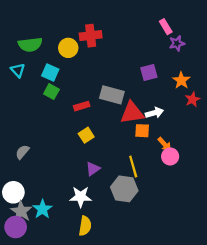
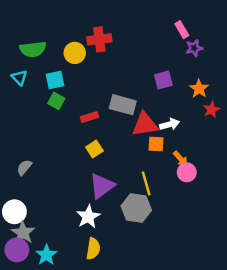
cyan square: (50, 72) -> (55, 80), turned -36
purple triangle: (93, 169) -> (102, 186), size x1.6
white star: (81, 197) -> (88, 217), turned -30
cyan star: (42, 209) -> (46, 255), moved

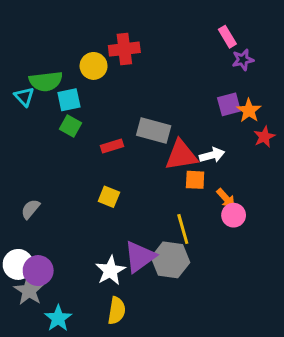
green semicircle: (33, 49) -> (46, 81), moved
purple square: (163, 80) -> (229, 104), moved
yellow square: (94, 149) -> (109, 197), moved, turned -35
purple triangle: (102, 186) -> (140, 257), moved
purple circle: (17, 250) -> (38, 271), moved

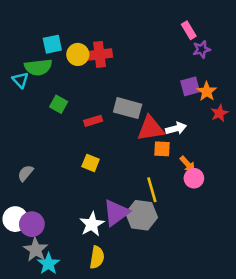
red cross: (124, 49) -> (99, 54), moved
cyan square: (69, 100) -> (52, 44), moved
gray star: (29, 291) -> (36, 250), moved

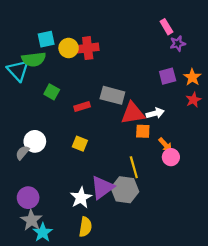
cyan triangle: (20, 80) -> (18, 71), size x1.5
orange star: (207, 91) -> (192, 77), moved
white circle: (15, 219) -> (35, 141), moved

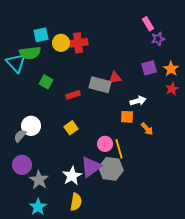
red triangle: (133, 113) -> (115, 78), moved, size x0.6
yellow square: (80, 144) -> (71, 128), turned 32
pink circle: (171, 157) -> (105, 144), moved
purple circle: (28, 198) -> (22, 165), moved
gray star: (31, 220) -> (39, 180), moved

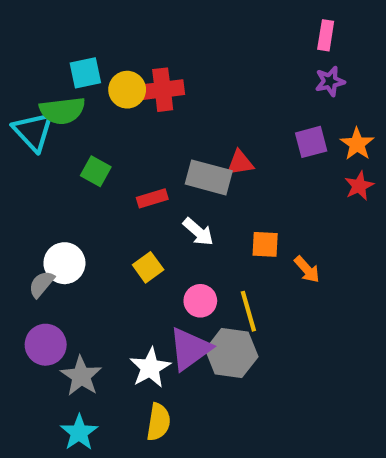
pink rectangle: (148, 24) -> (326, 35), moved, turned 40
white arrow: (138, 101) -> (198, 232), moved, turned 56
pink circle: (105, 144) -> (200, 301), moved

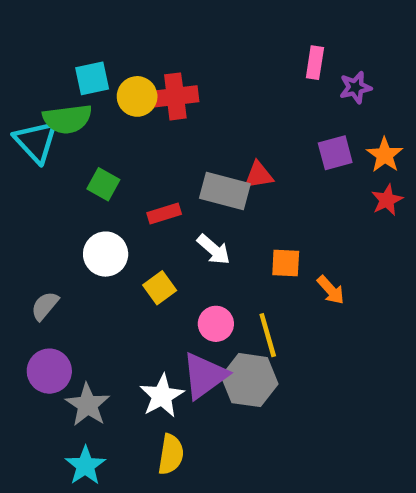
pink rectangle: (326, 35) -> (315, 63), moved
white circle: (64, 263) -> (106, 254), moved

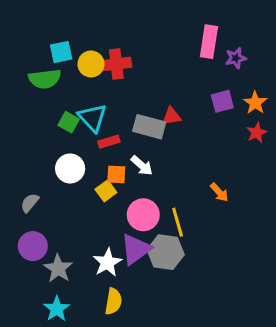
pink rectangle: (315, 63) -> (209, 42), size x1.5
cyan triangle: (36, 141) -> (92, 118), moved
orange square: (286, 263) -> (116, 174), moved
pink circle: (216, 324) -> (143, 215), size x1.4

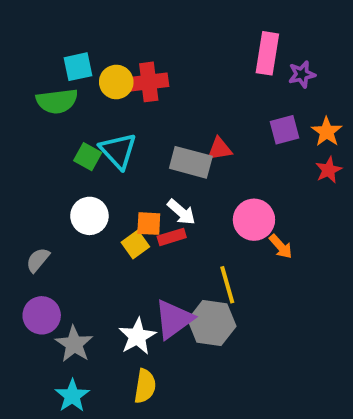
red rectangle: (109, 142) -> (172, 237), moved
pink circle: (143, 215) -> (254, 220), moved

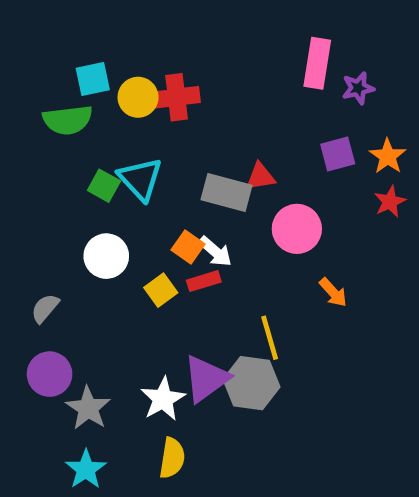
pink circle: (254, 220) -> (297, 229), moved
orange square: (149, 224) -> (188, 247), moved, turned 32

